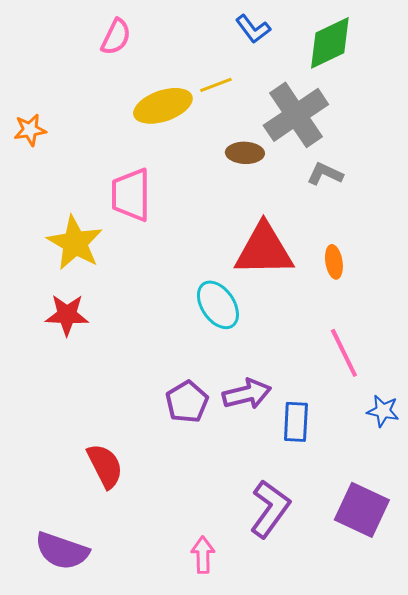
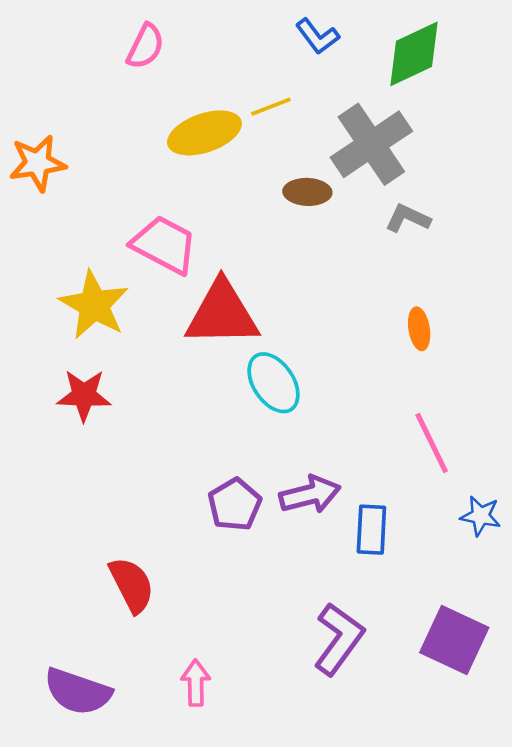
orange star: (30, 130) -> (38, 163), size x1.4
pink trapezoid: (131, 195) -> (164, 245), turned 118
red triangle: (264, 250) -> (222, 314), moved
pink arrow: (203, 555) -> (196, 683), moved

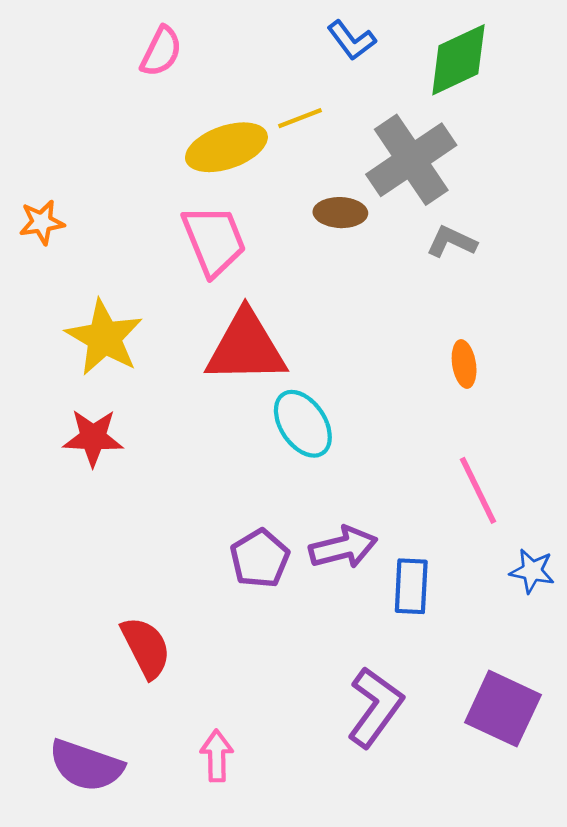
orange star: (38, 163) -> (42, 222), moved, size x0.7
pink trapezoid: (164, 245) -> (214, 240), moved, turned 40

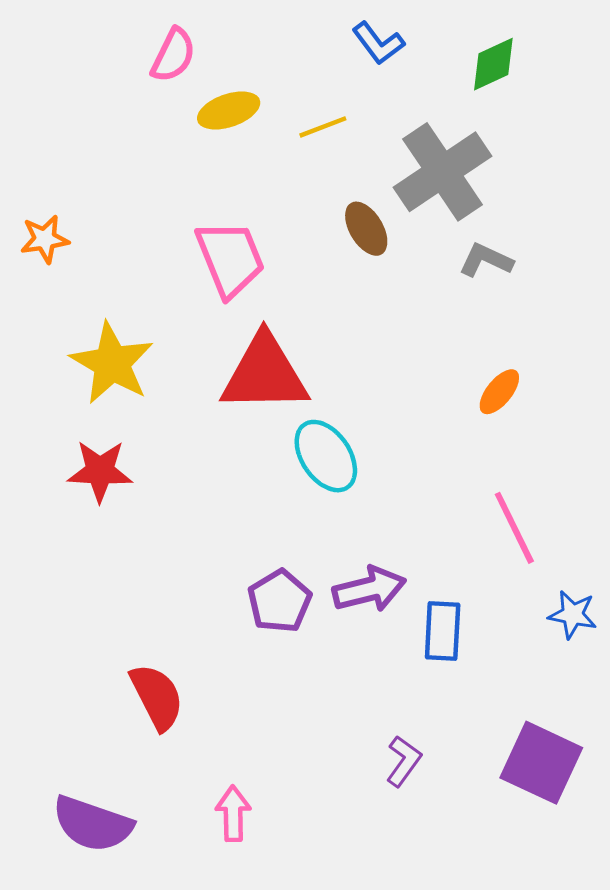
green diamond: (458, 60) -> (493, 64), size x0.7
yellow ellipse: (226, 147) -> (229, 110), moved, size x0.7
brown ellipse: (340, 213) -> (366, 229), turned 57
orange ellipse: (464, 364) -> (499, 392), turned 48
purple L-shape: (375, 707) -> (404, 761), size x0.6

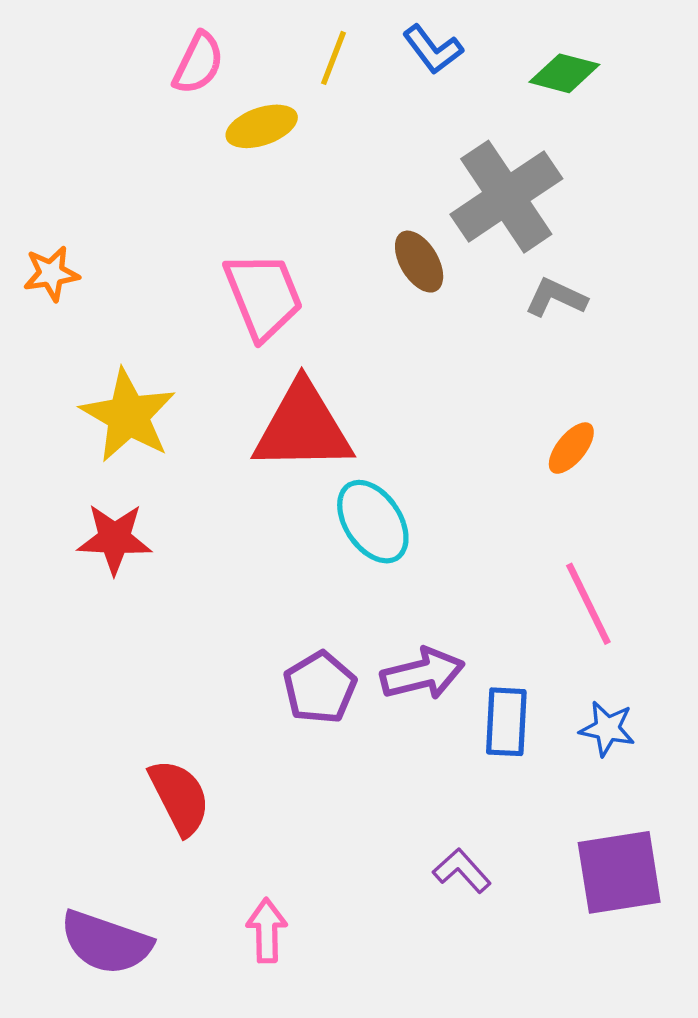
green diamond: (493, 64) -> (564, 73), turned 40
yellow line: (323, 127) -> (333, 58), moved, turned -48
blue star: (573, 615) -> (607, 729), moved
purple L-shape: (404, 761) -> (462, 871), turned -78
purple square: (541, 763) -> (619, 872), turned -34

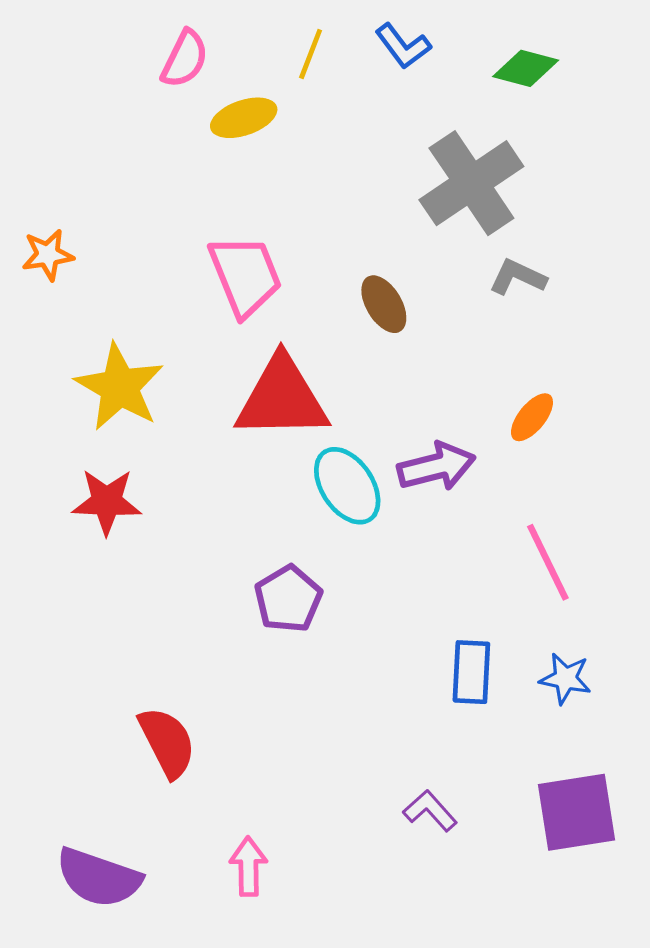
brown ellipse: (419, 262) -> (384, 304), moved
purple arrow: (422, 674) -> (436, 467), moved
purple pentagon: (320, 688) -> (288, 599), moved

